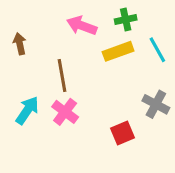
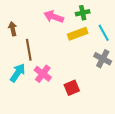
brown line: (62, 76) -> (29, 50), moved
gray cross: (156, 104) -> (103, 59), moved
red square: (123, 133) -> (72, 88), moved

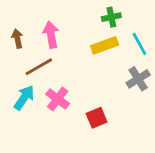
pink arrow: (54, 17) -> (51, 35), moved, turned 60
brown line: (29, 50) -> (39, 67), turned 70
gray cross: (103, 59) -> (138, 79), turned 30

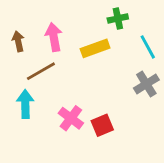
yellow rectangle: (105, 45) -> (95, 48), moved
cyan arrow: (24, 98) -> (25, 104), turned -35
pink cross: (58, 99) -> (71, 118), moved

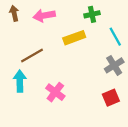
pink arrow: (54, 37) -> (44, 15), moved, turned -90
brown arrow: (18, 41) -> (14, 13), moved
red square: (102, 125) -> (111, 98), moved

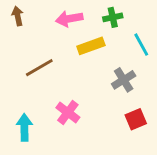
pink arrow: (44, 15) -> (69, 19), moved
gray cross: (114, 65) -> (124, 80), moved
cyan arrow: (20, 81) -> (24, 127), moved

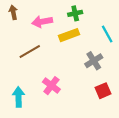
green cross: (113, 17) -> (75, 13), moved
pink arrow: (69, 19) -> (42, 22), moved

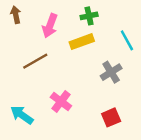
pink arrow: (42, 22) -> (50, 26), turned -60
red square: (103, 91) -> (111, 117), moved
cyan arrow: (18, 97) -> (22, 115), turned -54

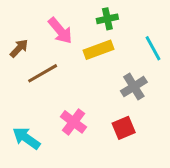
brown arrow: (16, 15) -> (19, 48), moved, turned 56
pink arrow: (50, 26) -> (60, 31), turned -60
red square: (111, 117) -> (124, 128), moved

